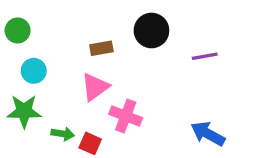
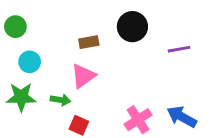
pink cross: (126, 116) -> (138, 120), moved, turned 36
green arrow: (63, 134) -> (61, 100), moved

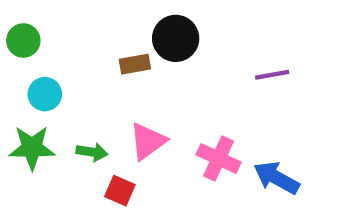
black circle: (132, 27) -> (176, 38), moved
pink triangle: (83, 76) -> (148, 141), moved
pink cross: (138, 120) -> (219, 158), moved, turned -32

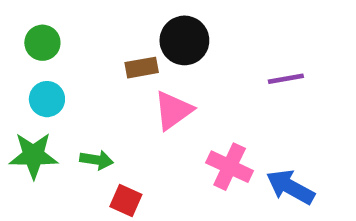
green circle: (23, 41) -> (42, 43), moved
pink triangle: (148, 141) -> (173, 110), moved

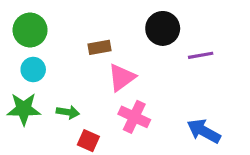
black circle: (184, 40) -> (163, 28), moved
green circle: (42, 43) -> (30, 30), size x1.4
pink cross: (230, 167) -> (134, 117), moved

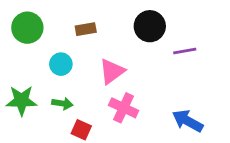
brown rectangle: (100, 47) -> (86, 29), moved
cyan circle: (33, 69) -> (61, 64), moved

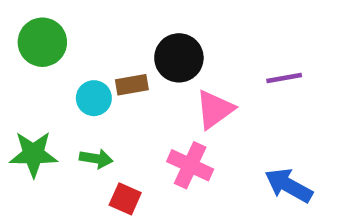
black circle: (150, 26) -> (179, 58), moved
brown rectangle: (86, 29) -> (132, 85), moved
pink triangle: (112, 71) -> (215, 109), moved

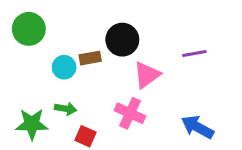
green star: (33, 154) -> (32, 124), moved

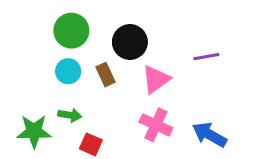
green circle: (29, 29) -> (71, 31), moved
brown rectangle: (90, 58) -> (106, 75), moved, turned 75
pink cross: (130, 113) -> (156, 125), moved

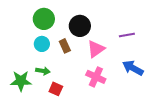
blue arrow: (210, 135) -> (133, 68), moved

